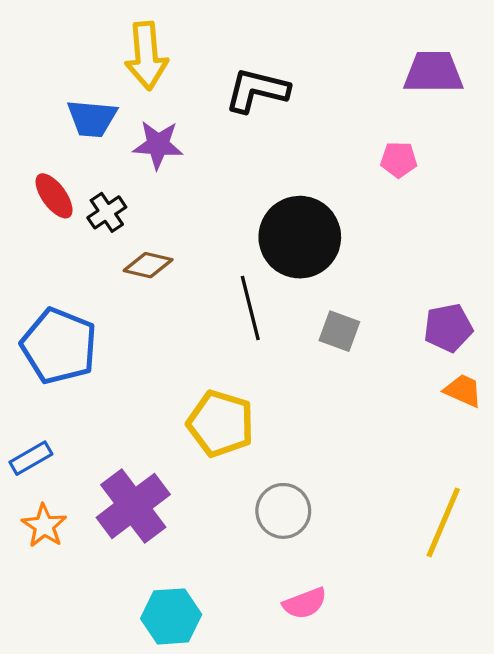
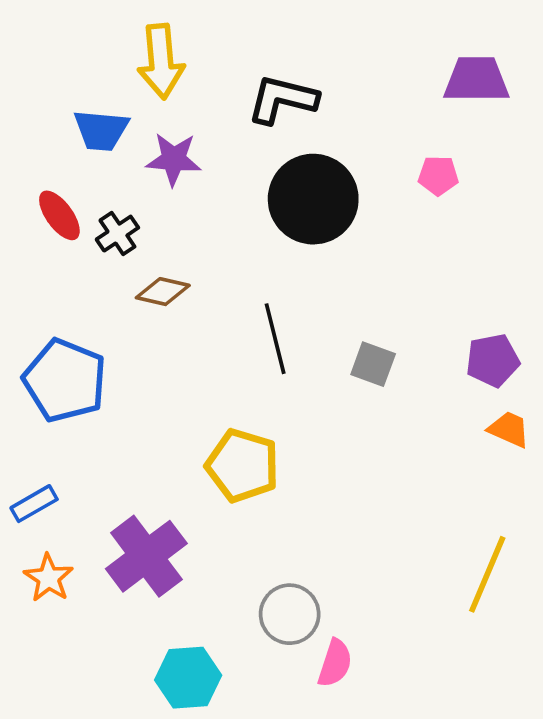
black circle: (300, 237) -> (313, 199), moved
gray circle: (283, 511) -> (290, 614), moved
pink semicircle: (305, 603) -> (335, 663), turned -51

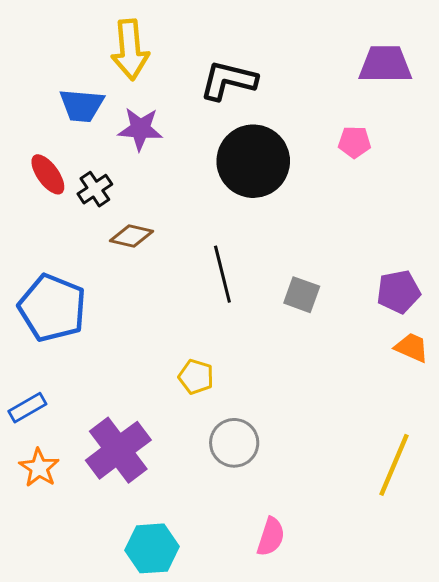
yellow pentagon: (242, 466) -> (196, 377), size x0.6
gray circle: (290, 614) -> (234, 443), moved

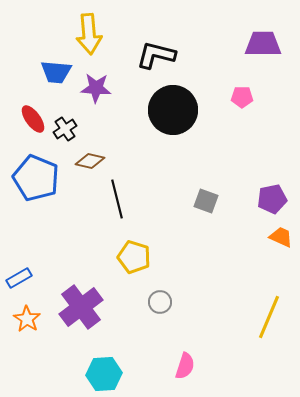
black line: (222, 274) -> (117, 199), moved
blue pentagon: (52, 308) -> (36, 178), moved
yellow pentagon: (196, 377) -> (134, 257), size x1.4
gray circle: (234, 443) -> (160, 302), size x0.7

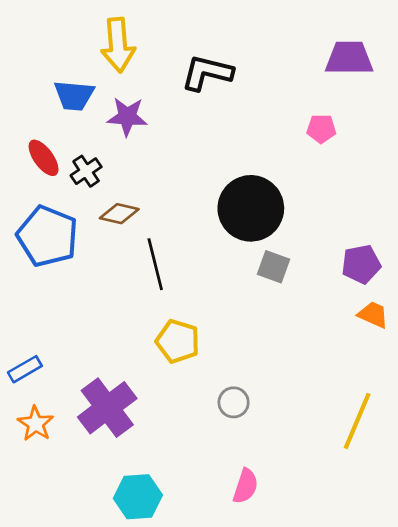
black circle: (173, 110) -> (251, 208), moved
gray circle: (160, 302) -> (234, 402), moved

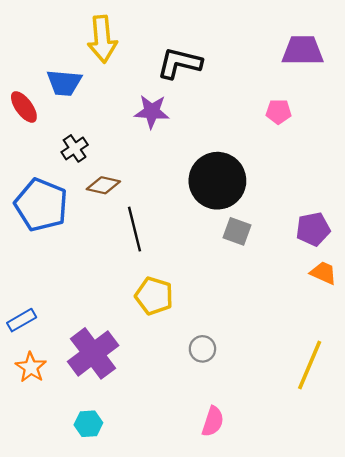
purple star: (127, 117) -> (152, 112), moved
red ellipse: (44, 158) -> (24, 107), moved
cyan hexagon: (138, 497) -> (88, 424), moved, size x0.7

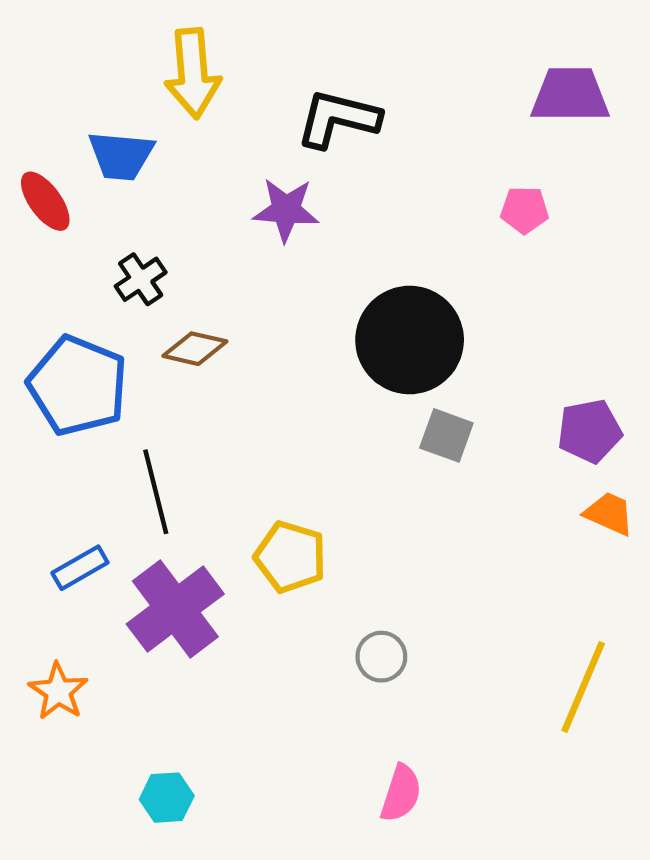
black line: (134, 229) -> (156, 492), moved
blue rectangle: (22, 320) -> (80, 568), moved
purple cross: (93, 353) -> (175, 609), moved

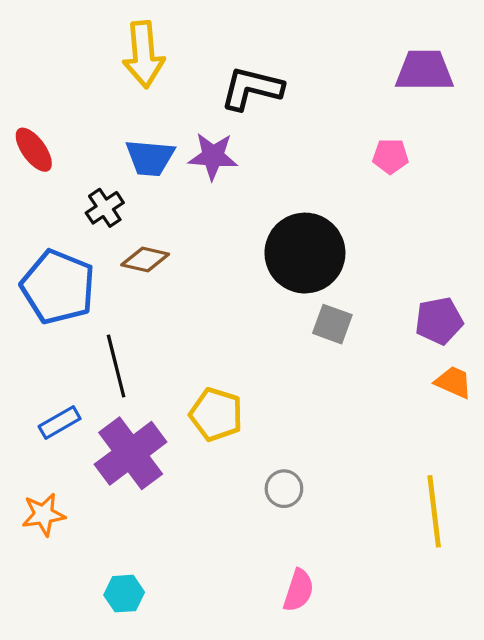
blue trapezoid: (121, 156) -> (150, 158), moved
yellow line: (583, 687) -> (434, 511), turned -30
orange star: (58, 691) -> (43, 515), turned 30

